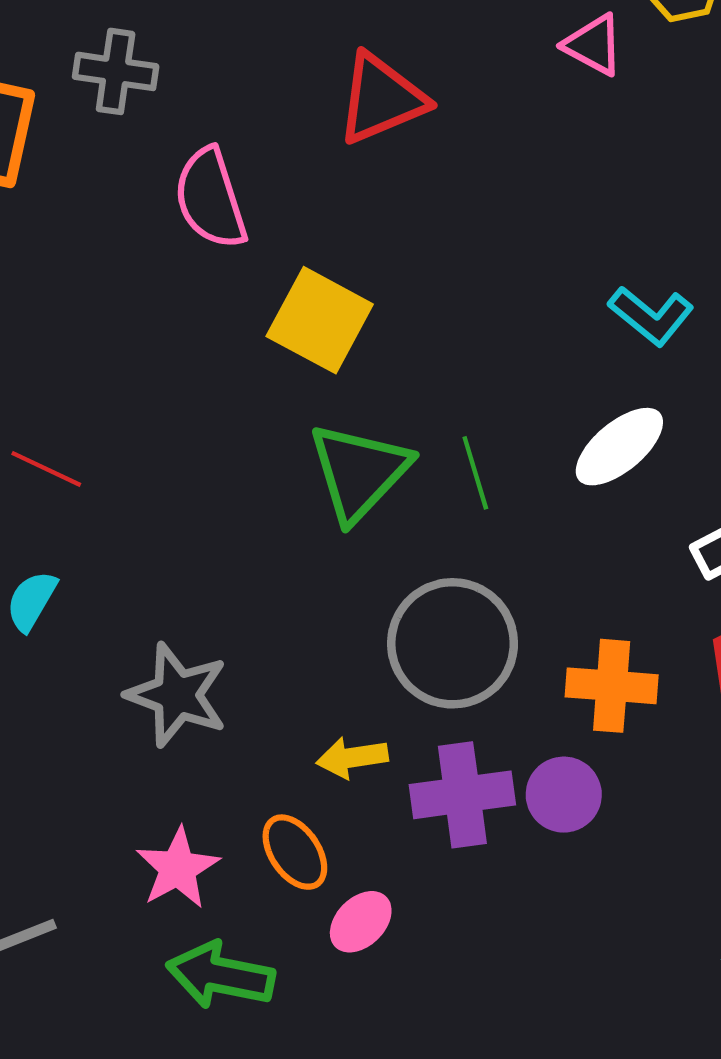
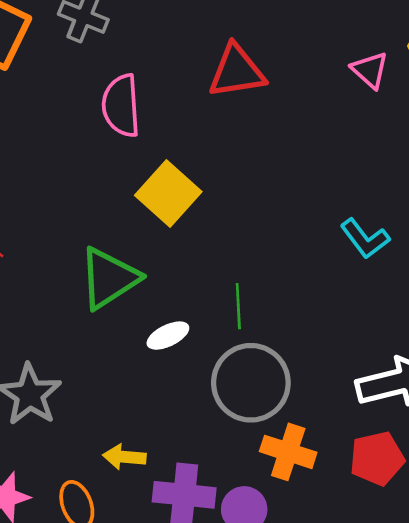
white ellipse: (619, 447) -> (168, 336), moved, size x0.7
green triangle: (359, 472) -> (109, 278), moved
gray circle: (453, 643) -> (251, 383), moved

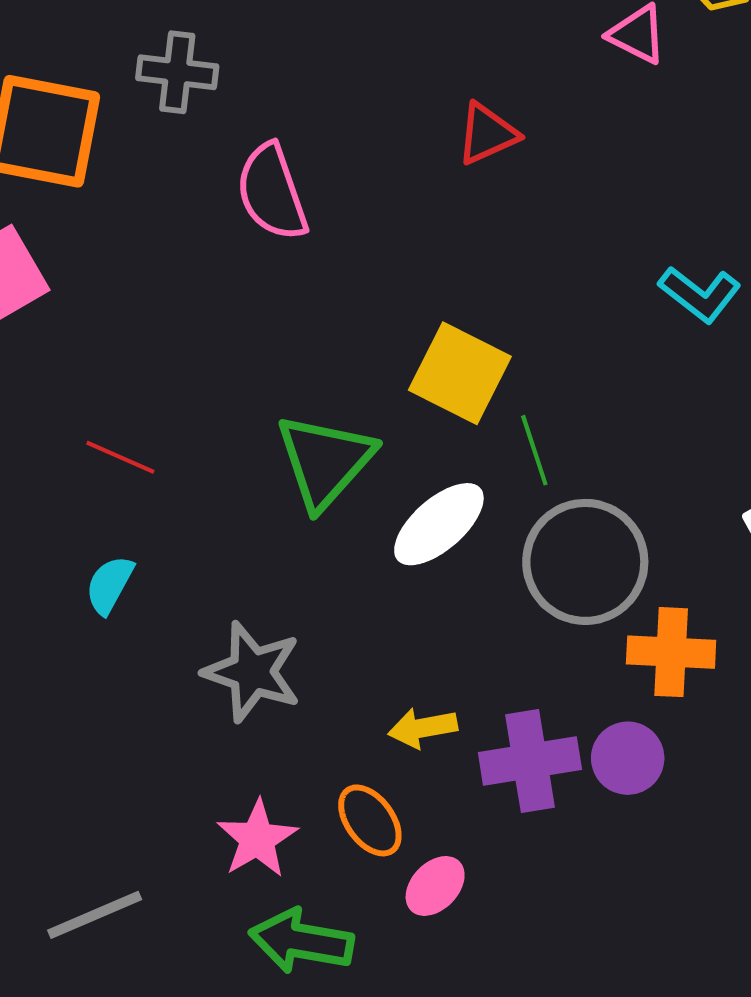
red triangle: (237, 71) -> (487, 134), moved, size x0.7
yellow square: (168, 193) -> (460, 373), moved
white ellipse: (168, 336) -> (439, 524), size x1.5

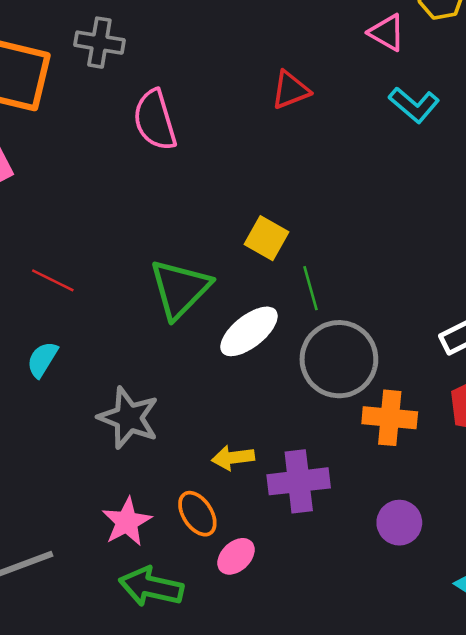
cyan L-shape: (700, 294) -> (414, 105), moved
yellow square: (460, 373) -> (266, 238), size x0.7
purple circle: (628, 758) -> (399, 523), moved

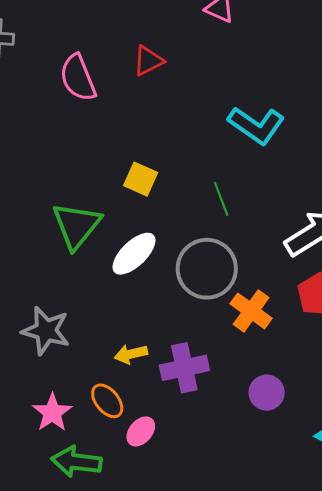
cyan L-shape: (414, 105) -> (256, 125), moved, size x1.4
pink semicircle: (155, 120) -> (78, 78), moved
green line: (310, 288) -> (221, 199), moved
orange cross: (390, 418) -> (251, 311), turned 36

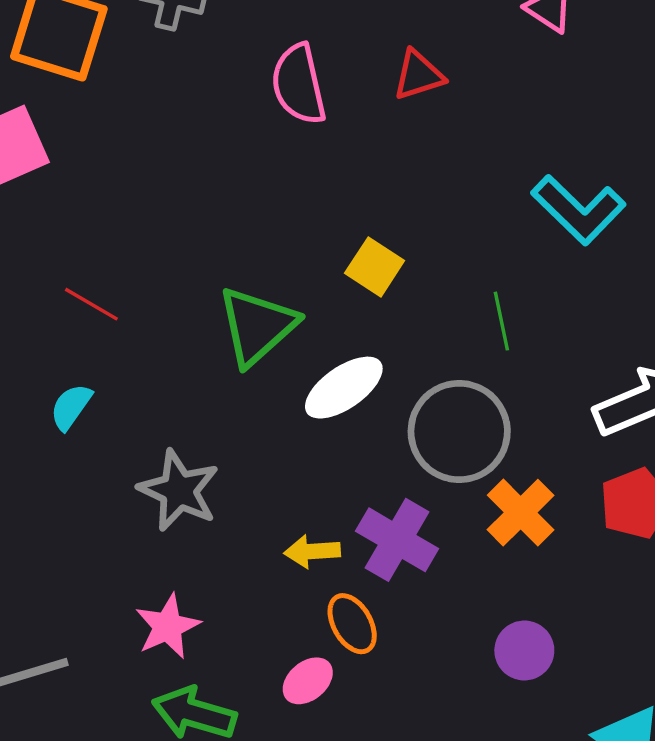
purple cross: (184, 368) -> (397, 540), moved, turned 33
orange ellipse: (107, 401) -> (352, 624), moved

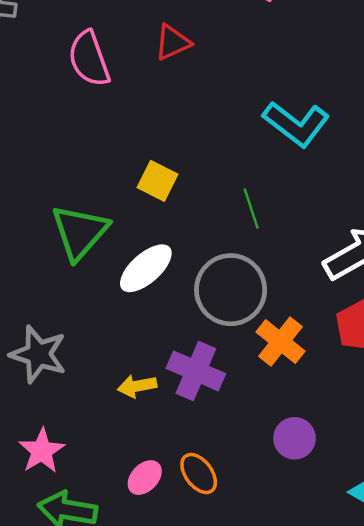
orange ellipse: (352, 624) -> (199, 474), moved

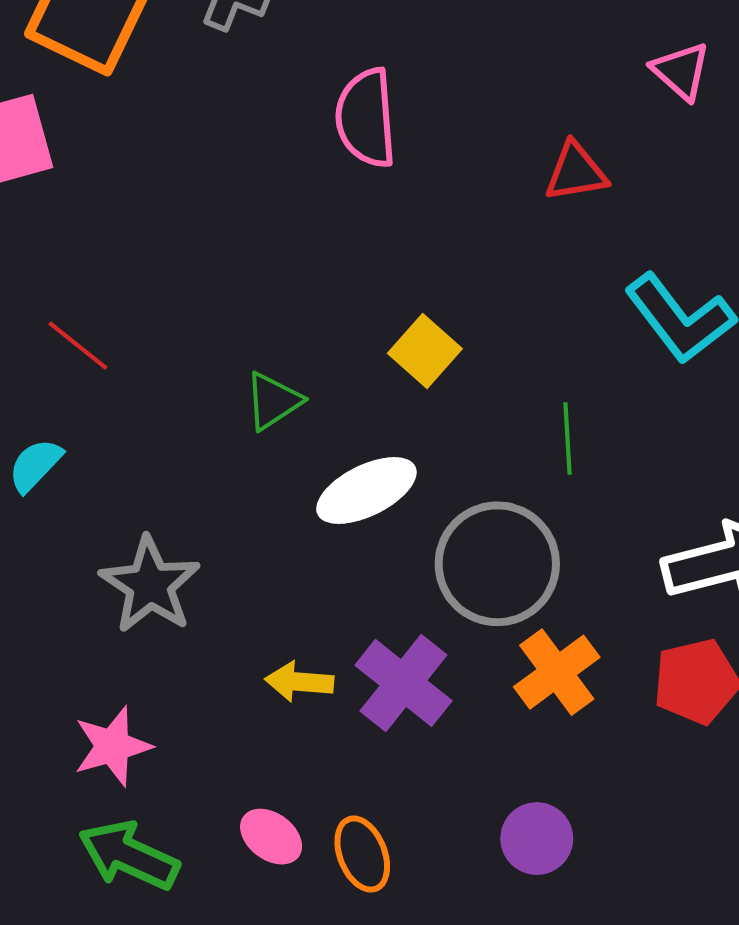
red triangle: (173, 42) -> (576, 172), moved
green triangle: (80, 232) -> (273, 401), size x0.6
pink ellipse: (145, 478) -> (271, 837), turned 68

